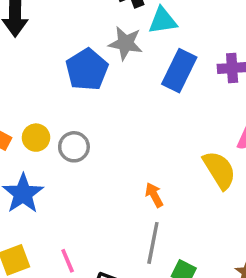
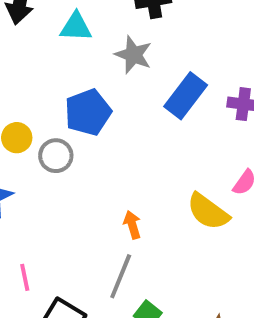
cyan triangle: (163, 21) -> (76, 27), moved
blue pentagon: (87, 70) -> (88, 112), moved
yellow semicircle: (219, 170) -> (208, 212), turned 147

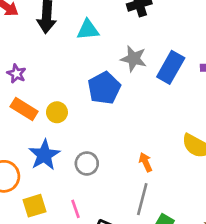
gray star: (133, 55) -> (134, 59), moved
gray circle: (56, 156) -> (87, 163), moved

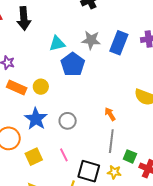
cyan triangle: (88, 30) -> (57, 44), moved

